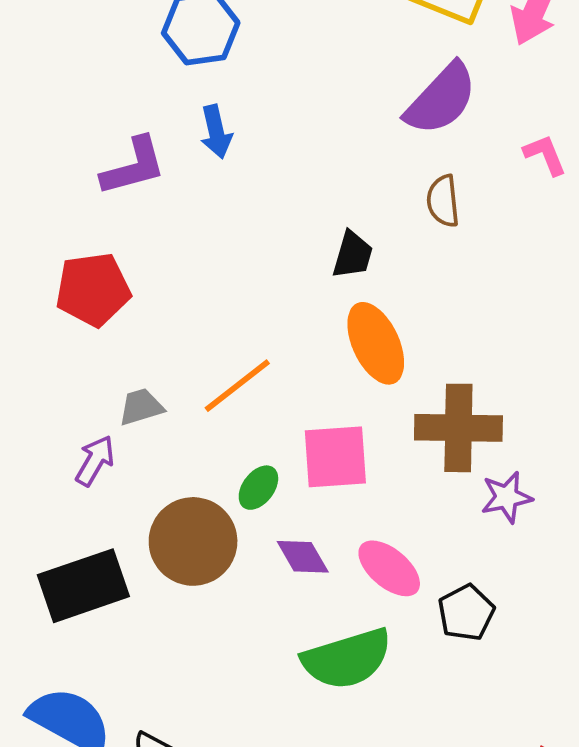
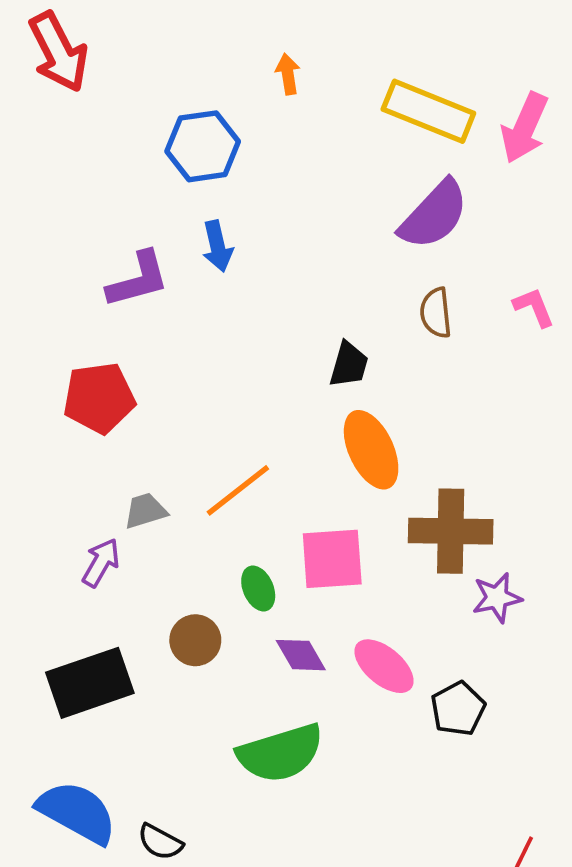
pink L-shape: (545, 155) -> (534, 307), moved
green ellipse: (258, 488) -> (258, 588), turned -60
brown circle: (193, 541) -> (195, 640), size x0.6
green semicircle: (347, 659) -> (280, 753), moved

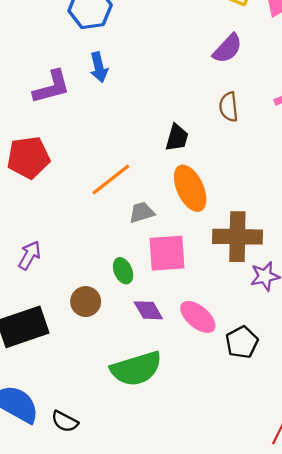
purple semicircle: (434, 215) -> (228, 49), size x0.7
orange line: (238, 490) -> (111, 179), moved
gray trapezoid: (145, 511) -> (142, 212), moved

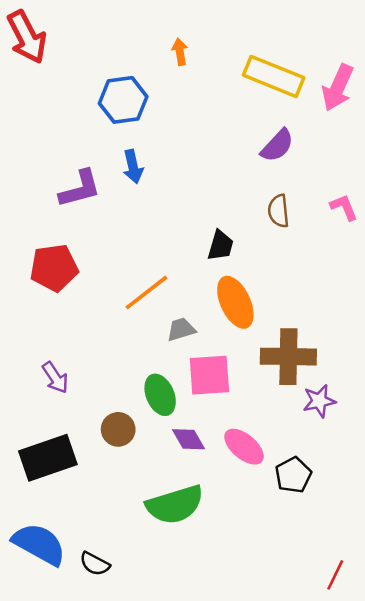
purple arrow: (30, 255) -> (55, 378), turned 116
green ellipse: (123, 271) -> (160, 395), size x1.4

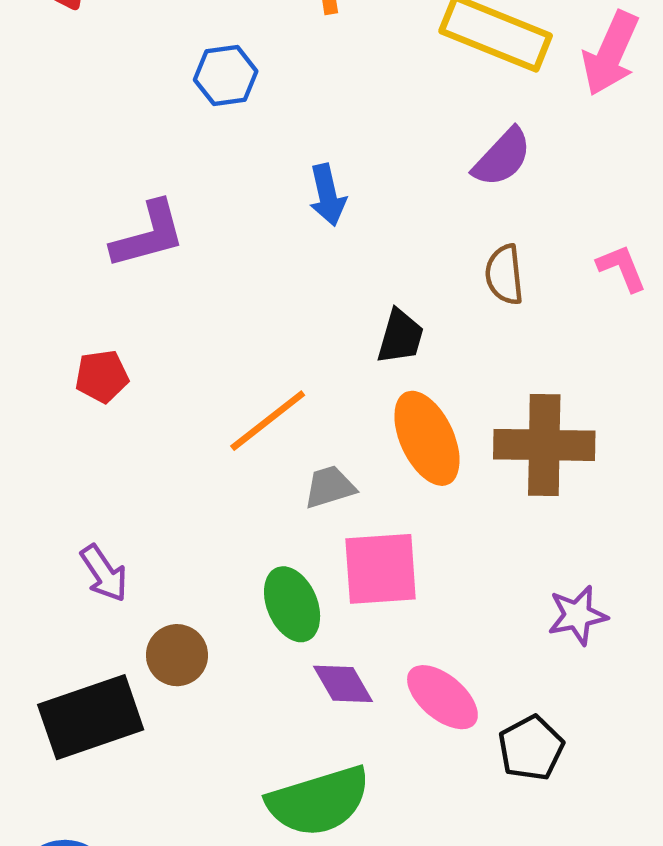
blue hexagon: (123, 100) -> (226, 76), size x0.7
blue arrow: (133, 167) -> (327, 195), moved
red pentagon: (54, 268) -> (102, 376), size x0.6
brown cross: (288, 357) -> (544, 445), moved
brown circle: (118, 429) -> (177, 655), moved

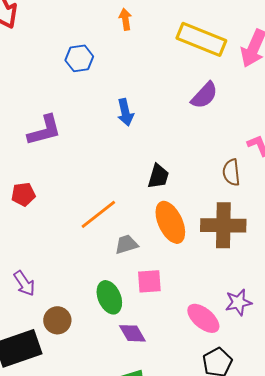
brown semicircle: (504, 275) -> (231, 172), moved
pink square: (381, 569) -> (149, 281), size x0.7
pink ellipse: (442, 697) -> (203, 318), moved

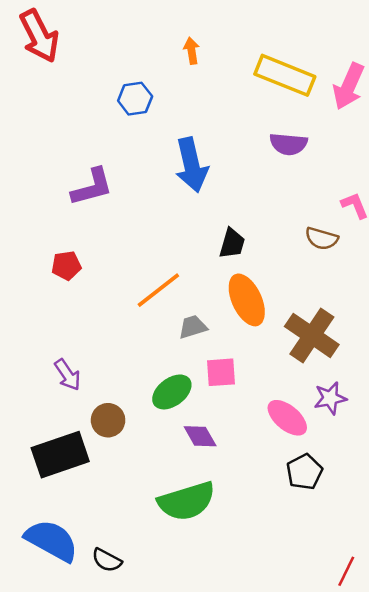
purple semicircle: (204, 95) -> (288, 144), turned 52
blue arrow: (125, 112) -> (192, 165), size x1.6
brown semicircle: (231, 172) -> (322, 239), turned -68
brown cross: (223, 225) -> (312, 336), moved, turned 33
green ellipse: (109, 297) -> (172, 392), turned 76

